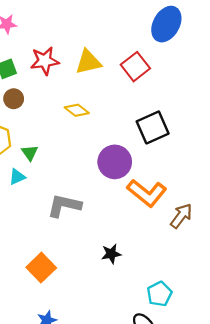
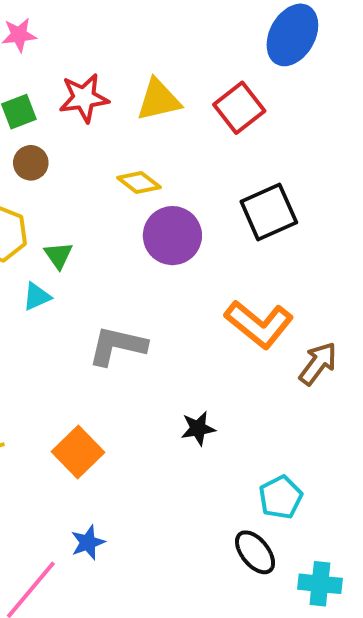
purple circle: (115, 162) -> (172, 236), moved

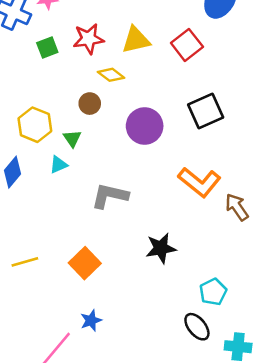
brown circle: (31, 163) -> (90, 104), moved
yellow diamond: (139, 182) -> (111, 75), moved
brown arrow: (318, 363) -> (237, 207), turned -72
black star: (198, 428) -> (161, 248), size x1.4

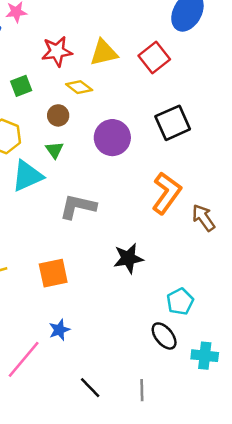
green square: (47, 47) -> (21, 86), moved
green triangle: (72, 138) -> (54, 150), moved
cyan triangle: (59, 165) -> (27, 176), size x1.8
orange L-shape: (199, 182) -> (167, 193), turned -93
orange square: (85, 263) -> (53, 273), turned 32

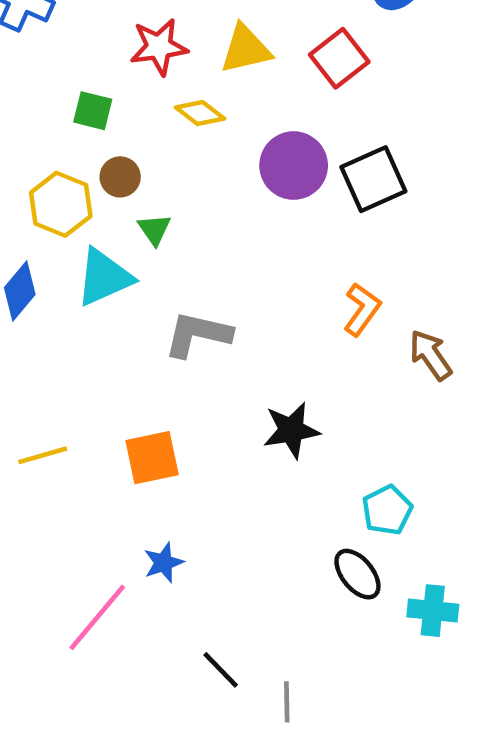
green square: (21, 86) -> (93, 111), turned 35
brown circle: (58, 115) -> (120, 177), moved
purple circle: (112, 138) -> (294, 166), moved
orange L-shape: (167, 193) -> (362, 309), size x0.7
gray line: (142, 390) -> (287, 702), moved

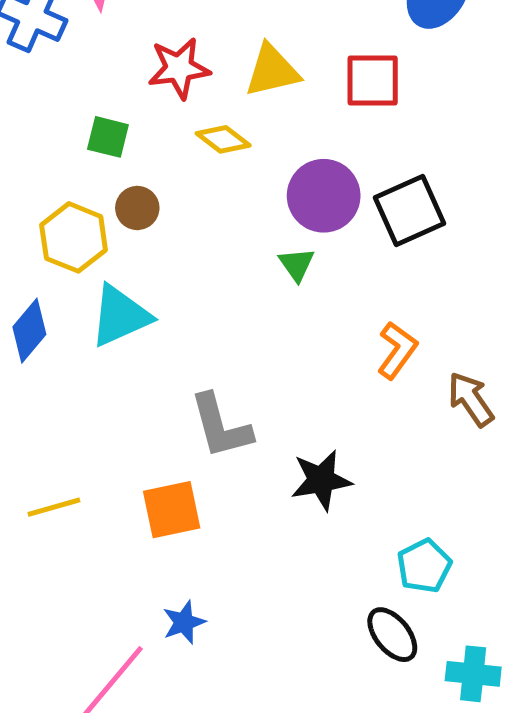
red square: (339, 58) -> (373, 81), turned 38
green triangle: (154, 229) -> (297, 264), moved
gray L-shape: (198, 334) -> (221, 426), moved, turned -118

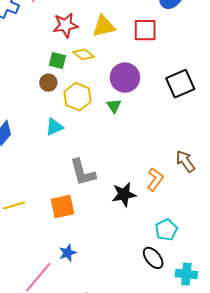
green square: (108, 137) -> (57, 60), moved
black square: (409, 210) -> (180, 84), moved
yellow hexagon: (74, 237) -> (78, 97), moved
cyan triangle: (120, 316) -> (54, 127), moved, size x0.7
orange L-shape: (397, 350) -> (155, 179), moved

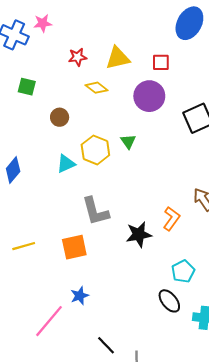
red star: (65, 25) -> (77, 57), size x0.7
red square: (145, 30) -> (161, 62), size x0.7
green square: (57, 60) -> (27, 87), moved
purple circle: (125, 78) -> (149, 96), moved
yellow hexagon: (78, 97) -> (95, 150), moved

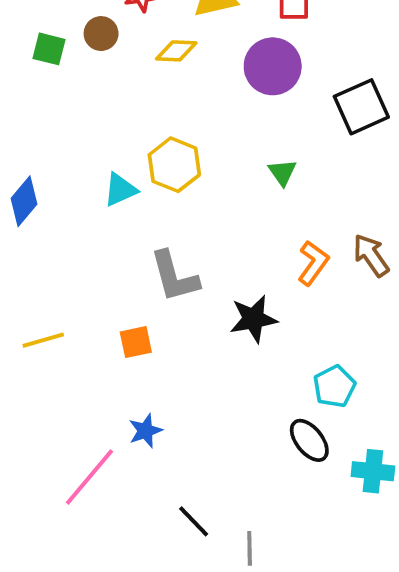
yellow diamond: (96, 88) -> (176, 51), turned -35
brown circle: (60, 117) -> (101, 34), moved
green triangle: (128, 142) -> (282, 172), moved
orange L-shape: (171, 219) -> (313, 263), moved
orange square: (74, 247) -> (136, 342), size x0.7

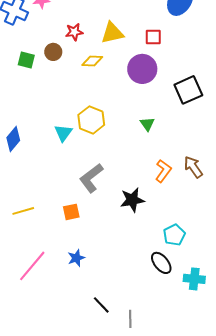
cyan triangle: (120, 190) -> (63, 133), turned -30
gray L-shape: (174, 276) -> (91, 178), turned 68
pink line: (89, 477) -> (32, 266), moved

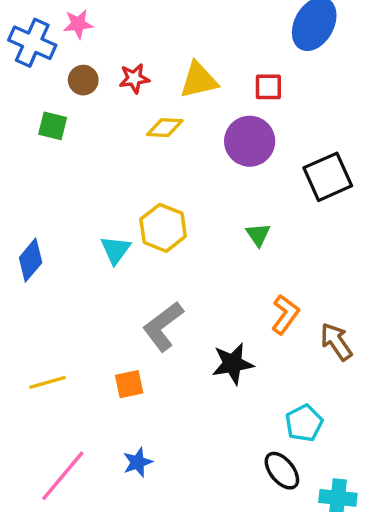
brown circle: (53, 52) -> (83, 80), moved
brown arrow: (193, 167) -> (336, 342), moved

